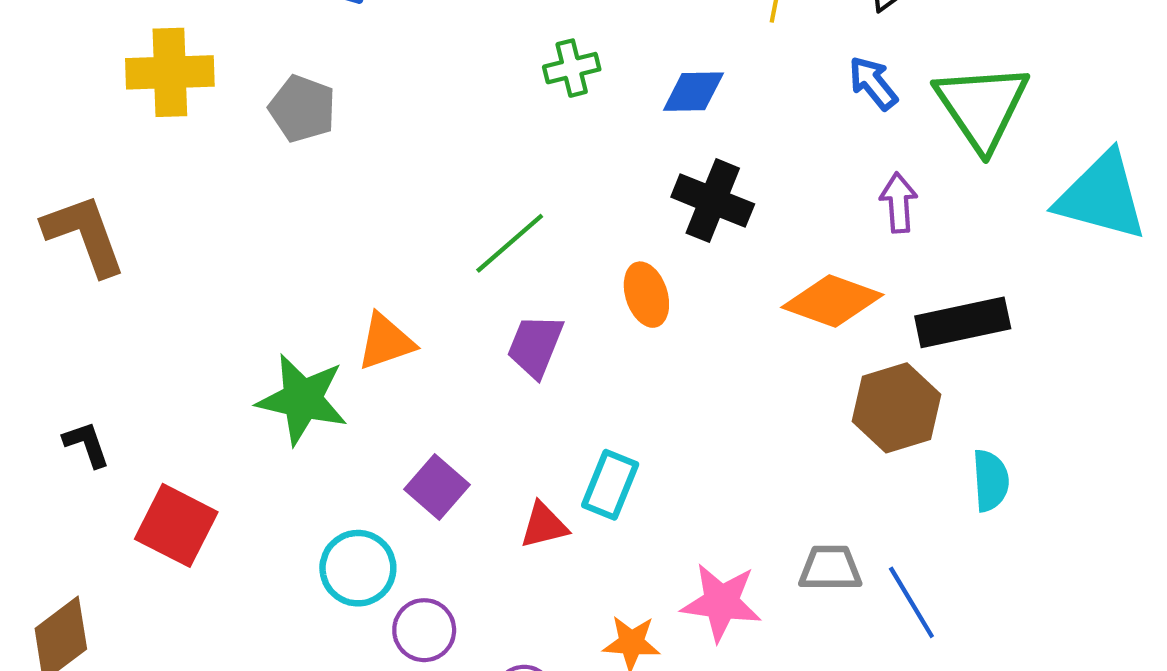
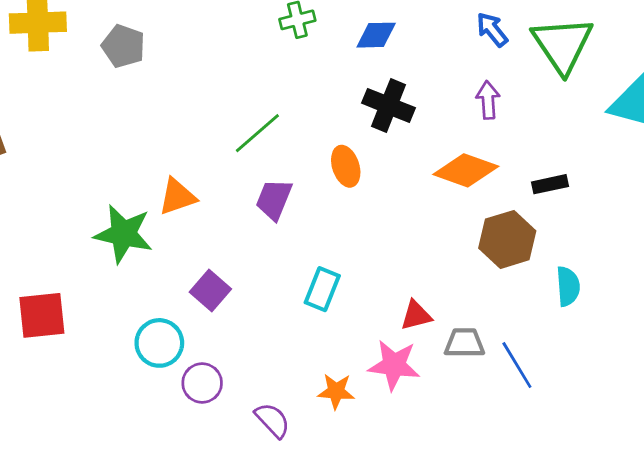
purple arrow: (899, 203) -> (488, 100), moved
black rectangle: (963, 322) -> (550, 184), size x0.6
red square: (176, 525) -> (42, 315), turned -33
red triangle: (544, 525) -> (416, 315), moved

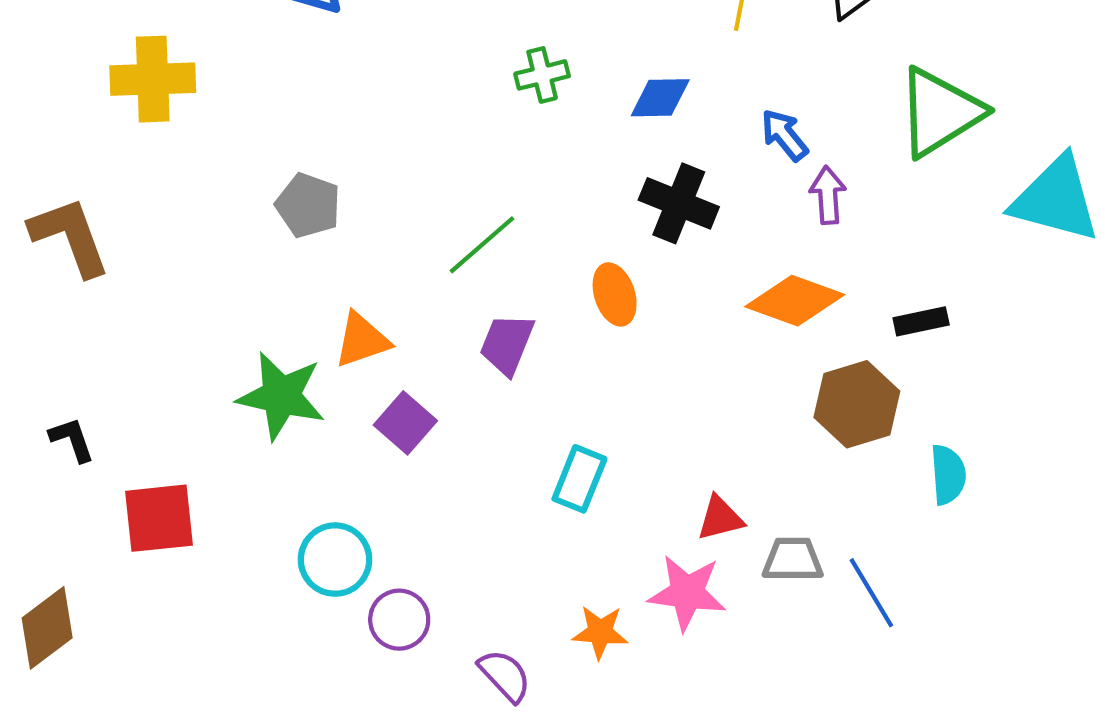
blue arrow: (492, 30) -> (784, 135), moved
green triangle: (562, 45) -> (940, 112), turned 32
gray pentagon: (123, 46) -> (308, 205), moved
purple square: (210, 290) -> (405, 423), moved

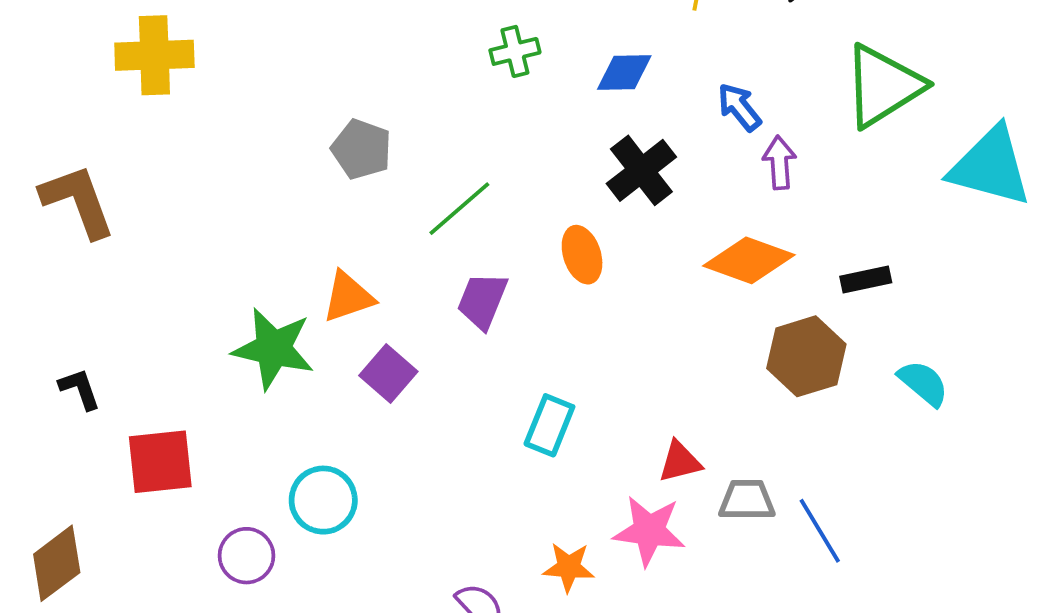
black cross: (679, 203) -> (641, 170), turned 30
gray pentagon: (308, 205) -> (362, 149), moved
cyan semicircle: (948, 475) -> (923, 383), moved, turned -46
purple circle: (399, 620) -> (247, 556), moved

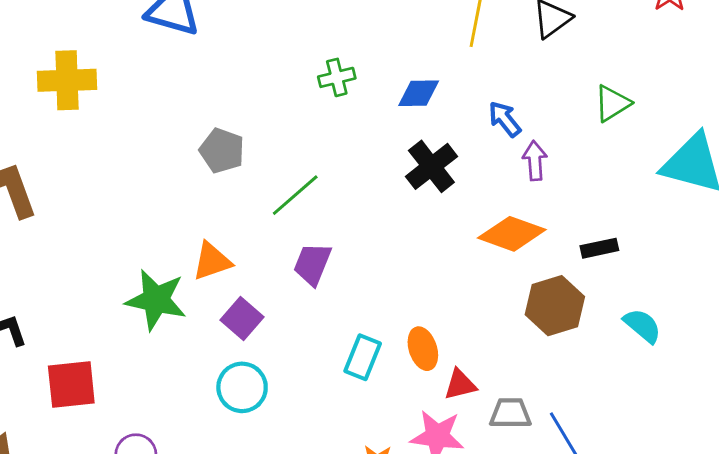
green triangle: (883, 86) -> (612, 103), size x0.6
orange ellipse: (582, 255) -> (423, 349), moved
cyan circle: (323, 500) -> (242, 387), moved

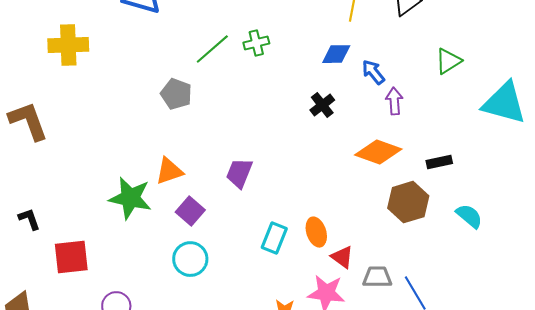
blue diamond: (419, 93) -> (336, 54), moved
black cross: (431, 166) -> (322, 105), size x0.7
green line: (295, 195) -> (212, 49), moved
red triangle: (460, 385) -> (342, 257), turned 50

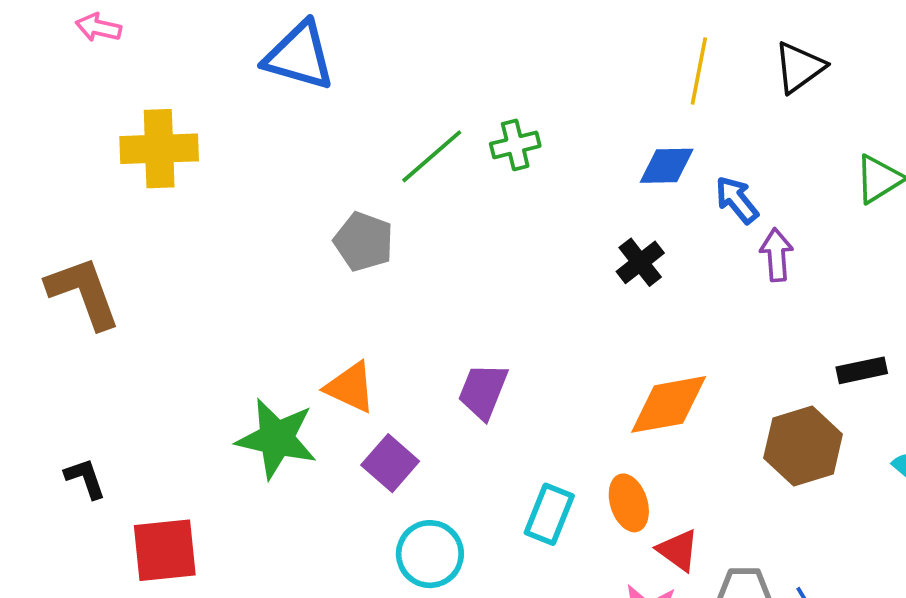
orange diamond: (378, 152) -> (669, 404), moved, turned -30
orange triangle: (169, 171) -> (350, 387), turned 44
cyan circle: (190, 259) -> (430, 554), moved

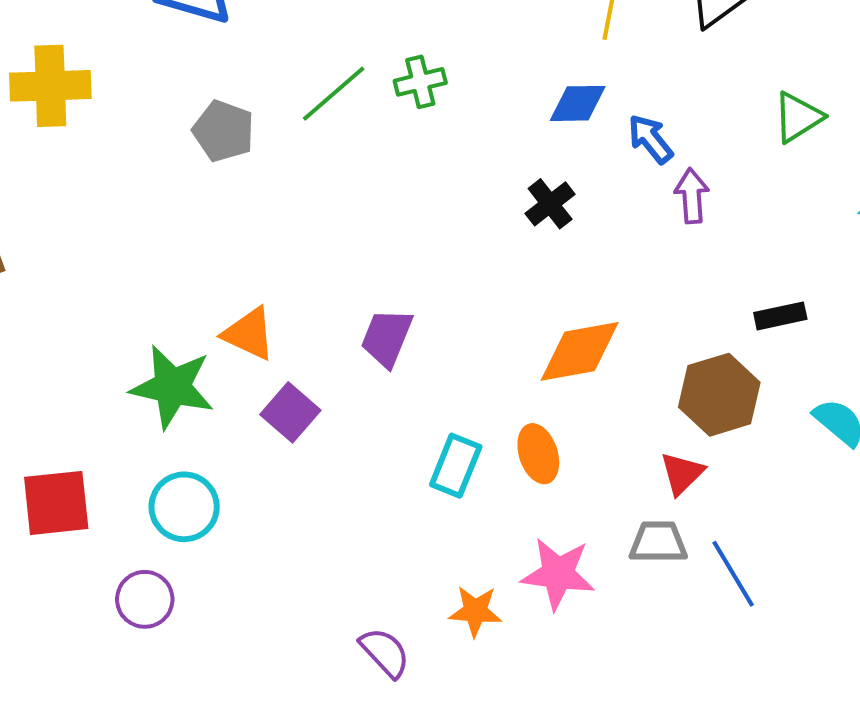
gray pentagon: (364, 242) -> (223, 131), moved
red triangle: (678, 550) -> (682, 473), moved, turned 39
cyan circle: (430, 554) -> (184, 507), moved

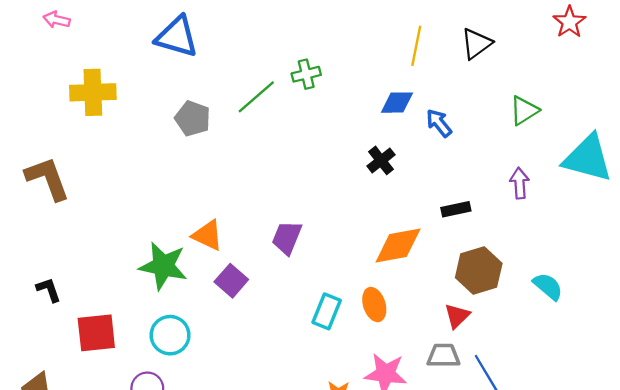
green cross: (420, 82) -> (306, 74), moved
purple arrow: (692, 196) -> (520, 183), moved
black rectangle: (780, 316) -> (456, 209), moved

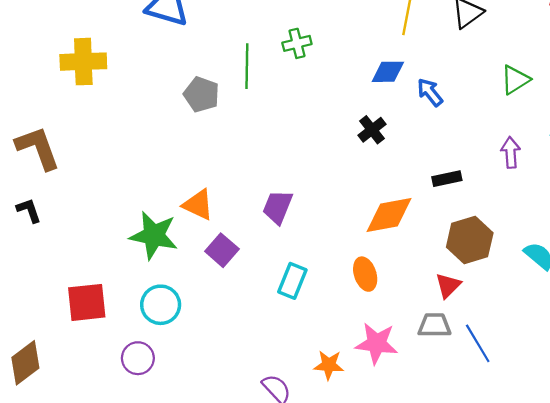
green line: (256, 97) -> (247, 66), turned -48
gray pentagon: (193, 118) -> (202, 95), moved
black L-shape: (49, 290) -> (29, 210), moved
cyan rectangle: (327, 311) -> (292, 281), moved

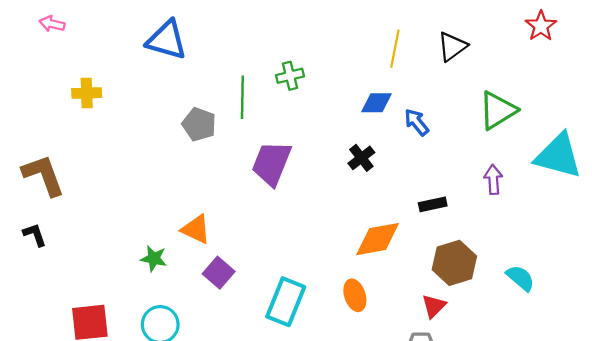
yellow cross: (83, 62) -> (87, 93), size x0.7
green triangle: (515, 80) -> (498, 110), size x1.4
purple trapezoid: (278, 207) -> (272, 163), moved, size x1.4
green star: (154, 235) -> (154, 258), size x0.6
cyan rectangle: (292, 281) -> (286, 302), size x1.4

